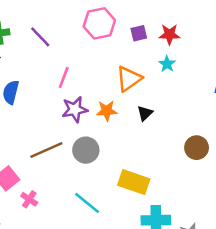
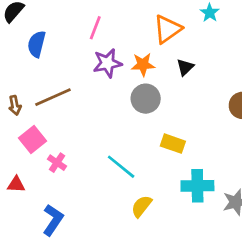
brown line: (46, 150) -> (53, 97), moved
gray circle: (86, 150) -> (146, 99), moved
yellow rectangle: (134, 182) -> (173, 144), size x0.7

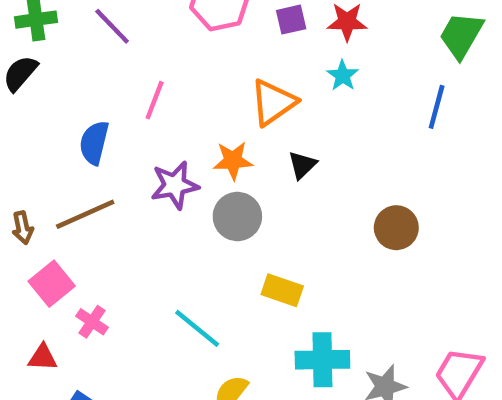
blue semicircle: (37, 44) -> (94, 143), moved
purple star: (107, 63) -> (175, 185), moved
red triangle: (16, 184) -> (43, 357), moved

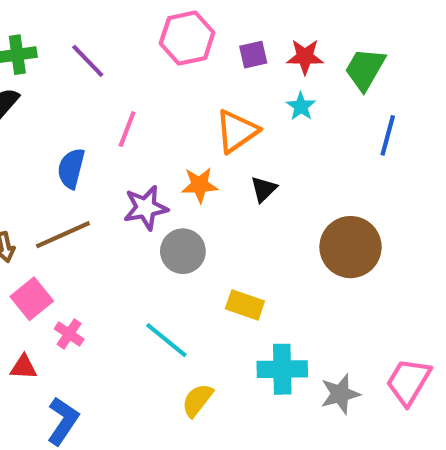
green trapezoid: (461, 35) -> (365, 69), moved
gray circle: (237, 216) -> (183, 251), moved
brown circle: (396, 228) -> (350, 247), size x1.5

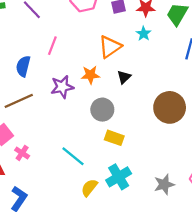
gray circle: (183, 251) -> (102, 110), moved
cyan cross: (282, 369) -> (119, 177), moved, turned -30

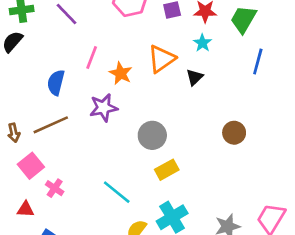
orange star: (90, 75) -> (121, 73), moved, turned 30
black triangle: (124, 77) -> (195, 77), moved
brown circle: (170, 107) -> (234, 133), size x0.6
yellow rectangle: (114, 138) -> (167, 170), turned -48

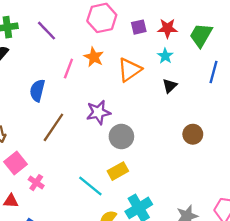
orange star: (121, 73) -> (94, 57), moved
black triangle: (195, 77) -> (170, 86), moved
purple star: (103, 108) -> (98, 112), moved
brown line: (51, 125) -> (53, 127), moved, turned -32
yellow rectangle: (167, 170) -> (118, 171), moved

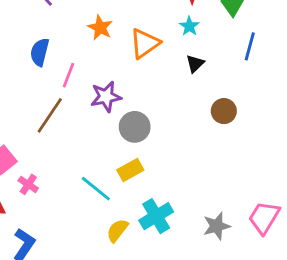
pink line: (68, 69) -> (68, 75), moved
blue semicircle: (37, 90) -> (40, 52), moved
brown circle: (193, 134) -> (224, 111), moved

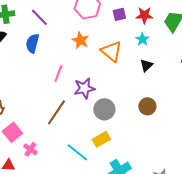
orange triangle: (145, 43) -> (111, 51), turned -45
blue semicircle: (40, 52) -> (32, 43), moved
brown circle: (224, 111) -> (147, 106), moved
brown line: (50, 115) -> (56, 112), moved

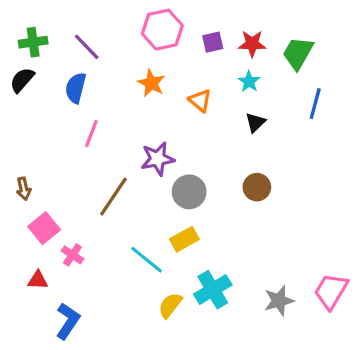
orange triangle: (111, 51) -> (200, 100), size x0.7
pink line: (58, 73) -> (91, 134), moved

